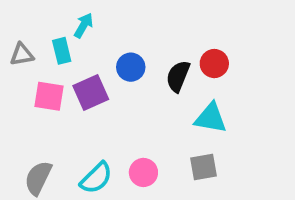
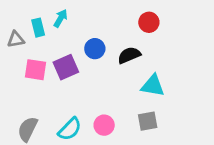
cyan rectangle: (62, 51) -> (38, 28), moved
red circle: (214, 64) -> (149, 22), moved
black semicircle: (178, 76) -> (129, 55), turned 45

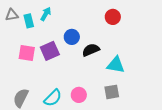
gray triangle: (16, 39) -> (12, 15), moved
black semicircle: (129, 55) -> (91, 50), moved

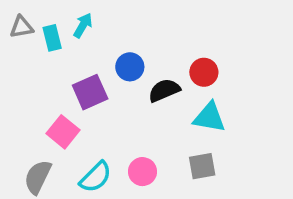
red circle: (113, 17) -> (204, 72), moved
pink square: (27, 53) -> (63, 132), moved, turned 30

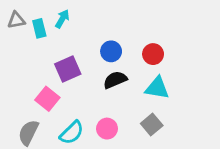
blue circle: (130, 67) -> (111, 51), moved
black semicircle: (164, 90) -> (115, 80), moved
gray square: (202, 166) -> (152, 124), turned -30

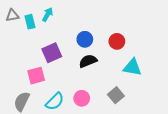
cyan triangle: (157, 88) -> (132, 67), moved
pink square: (47, 99) -> (36, 76), turned 36

